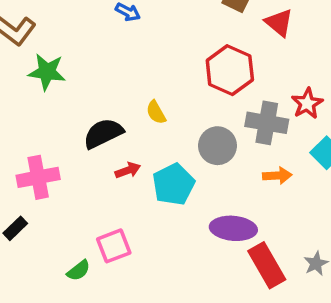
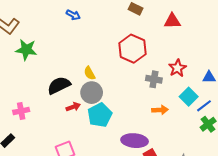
red triangle: (279, 23) -> (172, 21), moved, turned -42
gray cross: (267, 123) -> (154, 79), size x0.7
gray circle: (217, 146) -> (92, 93), moved
pink cross: (38, 177) -> (21, 111), size x0.7

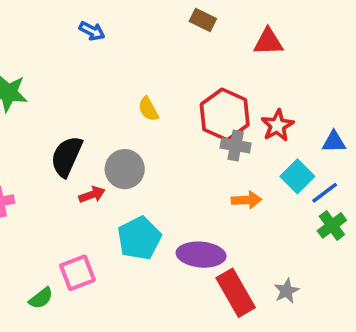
red hexagon: (132, 49) -> (225, 115), moved
yellow semicircle: (90, 73) -> (148, 109), moved
black semicircle: (59, 85) -> (67, 156), turned -40
cyan pentagon: (100, 115) -> (139, 238), moved

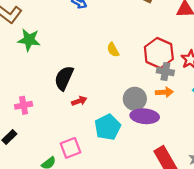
gray circle: (125, 169) -> (135, 99), moved
orange arrow: (247, 200) -> (164, 92), moved
purple ellipse: (201, 255) -> (145, 116), moved

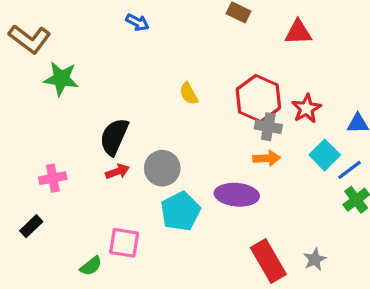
gray circle: (135, 99) -> (162, 168), moved
red arrow: (79, 101) -> (117, 172), moved
pink square: (70, 148) -> (124, 243), turned 30

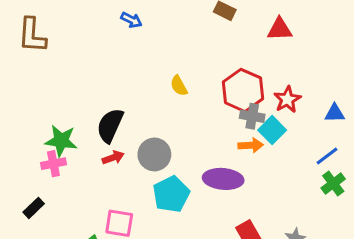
brown L-shape: (30, 39) -> (32, 35), turned 57
green star: (61, 79) -> (61, 141), moved
cyan square: (325, 155) -> (272, 130), moved

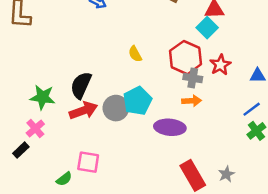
cyan square: (272, 130) -> (207, 28), moved
red arrow: (113, 158) -> (83, 110), size x1.6
pink cross: (53, 164) -> (35, 128), moved, turned -30
cyan pentagon: (171, 194) -> (137, 101), moved

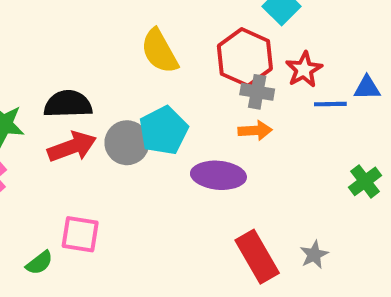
yellow semicircle: (135, 54) -> (159, 51), size x1.6
black semicircle: (81, 85) -> (68, 104), turned 64
blue line: (252, 109) -> (330, 104), moved, turned 36

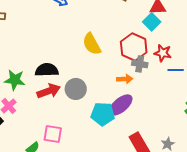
red star: (304, 69) -> (163, 53), turned -30
cyan pentagon: (164, 131) -> (103, 114), moved, turned 30
orange arrow: (255, 131) -> (125, 79), moved
purple ellipse: (218, 175) -> (121, 105), turned -45

